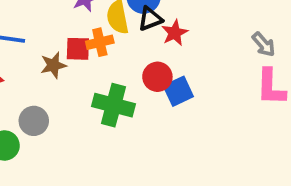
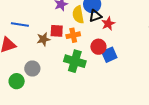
orange cross: (100, 42) -> (73, 35), moved

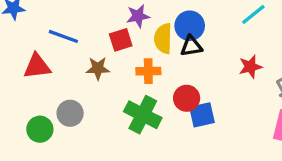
red star: (108, 24) -> (250, 67), moved
red square: (57, 31) -> (121, 40), moved, turned -32

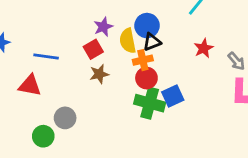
red triangle: (37, 66) -> (30, 85), turned 30
brown star: (98, 68) -> (99, 74), moved
orange cross: (148, 71) -> (143, 60), moved
red circle: (187, 98) -> (146, 78), moved
green cross: (143, 115) -> (150, 103), moved

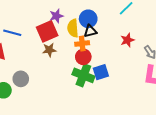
red square: (93, 49) -> (47, 31), size x1.5

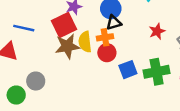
yellow semicircle: (73, 28) -> (85, 42), moved
brown star: (49, 50) -> (67, 46), size x1.5
green cross: (83, 75) -> (157, 72), moved, turned -30

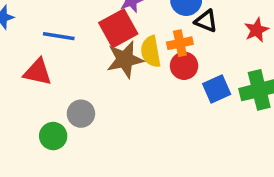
black triangle: (114, 23) -> (206, 21), moved, turned 42

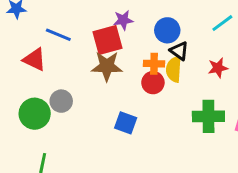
yellow semicircle: (151, 52) -> (174, 69), moved
blue square: (217, 89) -> (126, 123), moved, turned 30
green circle: (53, 136) -> (35, 114), size x1.4

